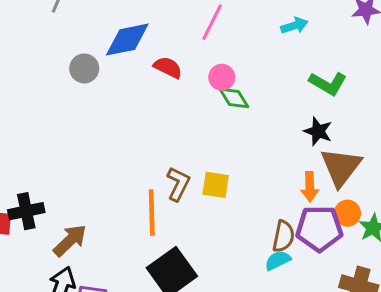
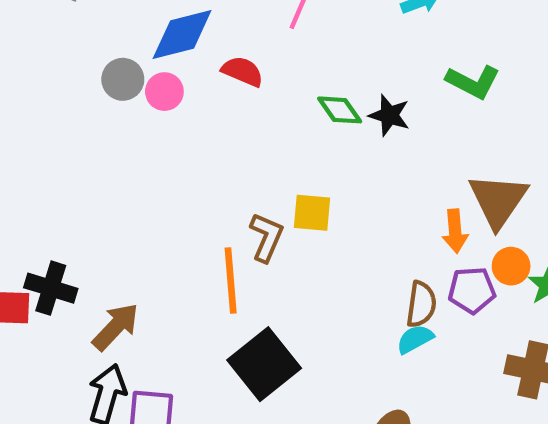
pink circle: (222, 77) -> (164, 92), moved
black star: (318, 131) -> (389, 115), moved
yellow square: (216, 185) -> (312, 213), moved
black cross: (26, 211) -> (51, 288), turned 32
purple pentagon: (319, 228) -> (472, 290), size x0.7

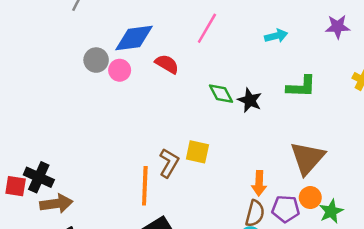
green L-shape: (473, 82) -> (301, 87), turned -32
orange arrow: (455, 231) -> (259, 183), moved
brown arrow: (116, 327) -> (56, 204), moved, turned 32

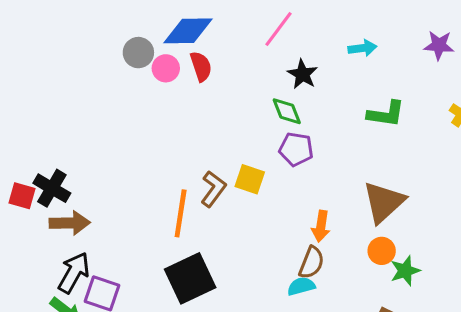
red semicircle: (167, 64) -> (201, 66), moved, turned 35
black star: (250, 100) -> (303, 74), moved
purple pentagon: (286, 209) -> (296, 149), moved

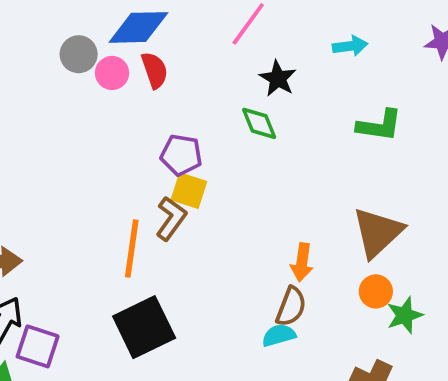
purple pentagon: (296, 149) -> (181, 155), moved
yellow square: (250, 179) -> (189, 191), moved

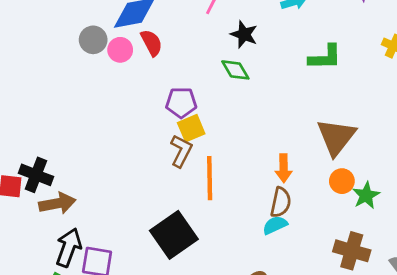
yellow square: (189, 191) -> (191, 128), turned -32
orange line: (132, 249) -> (210, 178), moved

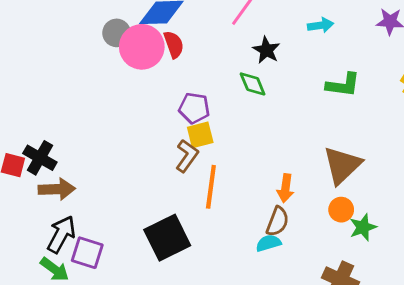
pink circle: (120, 50) -> (142, 47), size x1.8

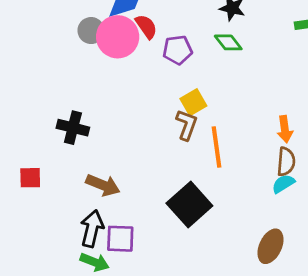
purple pentagon: (194, 108) -> (178, 50), moved
black cross: (40, 158) -> (73, 128), moved
brown arrow: (57, 189) -> (103, 185), moved, turned 40

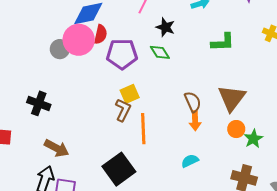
red semicircle: (146, 27) -> (101, 34), turned 42
gray circle: (91, 31) -> (60, 49), moved
purple pentagon: (178, 50) -> (122, 54), size x1.4
brown semicircle: (286, 162) -> (193, 102), moved, turned -35

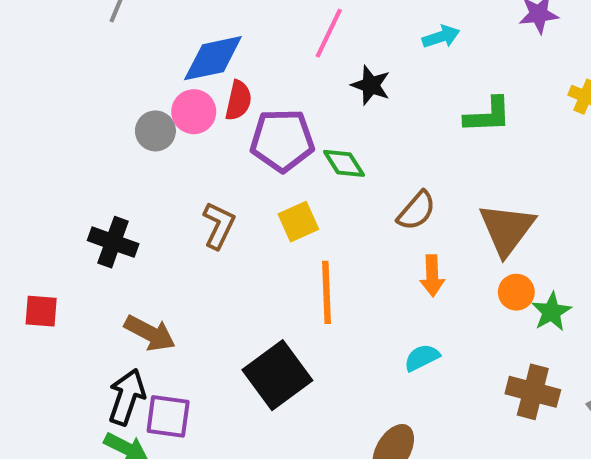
pink circle: (79, 40) -> (194, 112), size x0.7
green diamond: (160, 52) -> (344, 163), moved
brown semicircle: (193, 102) -> (416, 211), moved, turned 65
brown L-shape: (123, 110) -> (219, 225), moved

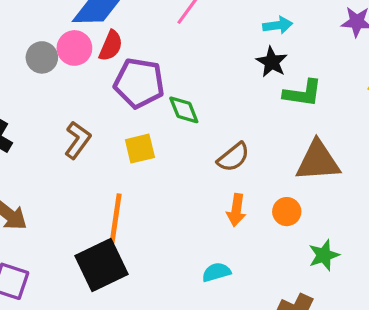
black star: (371, 85) -> (272, 62), moved
brown triangle: (507, 229) -> (318, 161), moved, turned 39
orange line: (326, 292) -> (116, 218), moved
orange circle: (516, 292) -> (287, 212), moved

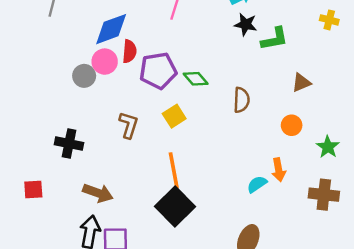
brown semicircle: (233, 157) -> (241, 100), turned -30
brown triangle: (318, 161) -> (301, 83), size x0.6
orange arrow: (236, 210) -> (279, 170), moved

